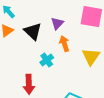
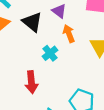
purple triangle: (57, 23) -> (59, 11), turned -32

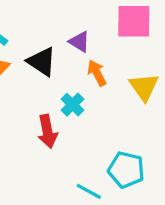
red arrow: (31, 82) -> (47, 131), moved

